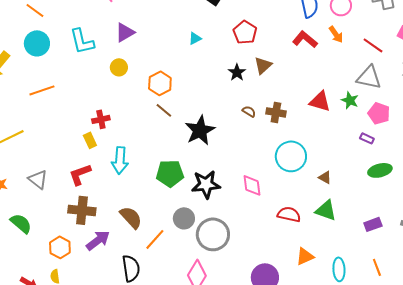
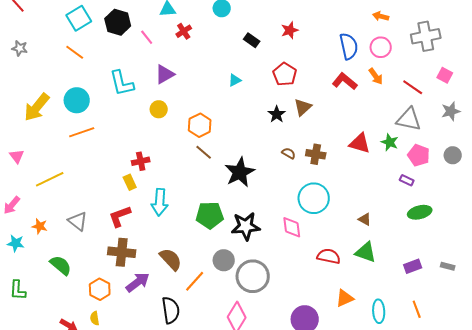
cyan circle: (37, 43) -> (77, 100), moved
cyan circle: (291, 156) -> (314, 198), moved

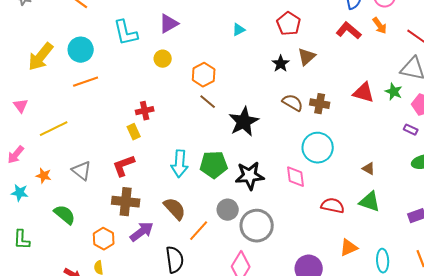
brown semicircle: (289, 153) -> (293, 103), size x1.5
cyan arrow: (160, 202) -> (180, 164), moved

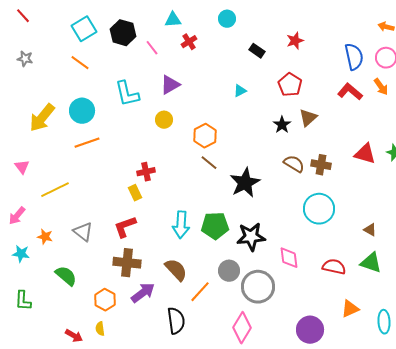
pink diamond: (296, 177) -> (289, 258), moved

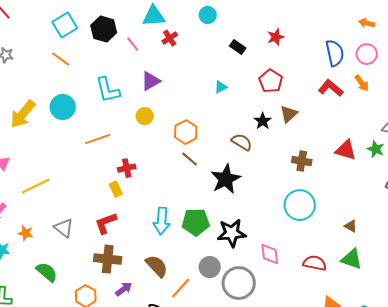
cyan triangle: (173, 20) -> (154, 16), size x1.4
orange line: (87, 143) -> (98, 139), moved
brown semicircle: (294, 164) -> (242, 142), moved
purple arrow: (143, 293) -> (124, 289), size x0.7

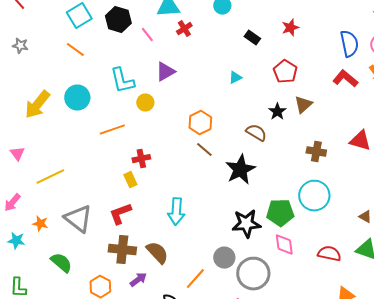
yellow circle: (145, 116) -> (145, 103), moved
green pentagon: (196, 222) -> (280, 213), moved
gray triangle: (64, 228) -> (78, 219), size x1.4
brown semicircle: (157, 266) -> (157, 253), moved

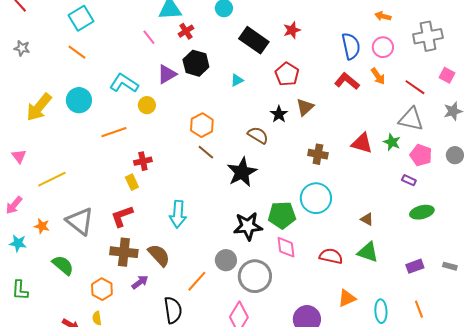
black hexagon: (118, 20) -> (196, 63), moved
black rectangle: (252, 38) -> (254, 40), size x1.8
cyan L-shape: (122, 81) -> (124, 83), turned 136

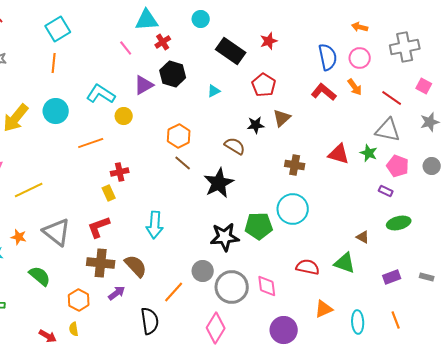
orange line: (77, 52) -> (54, 63), turned 60
black star: (279, 114) -> (256, 125), turned 30
brown triangle: (367, 219) -> (363, 237), moved
pink diamond: (286, 247) -> (267, 286), moved

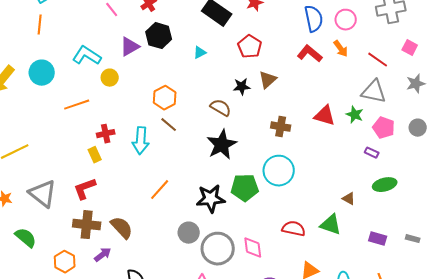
black star: (219, 183) -> (222, 145), moved
cyan arrow: (155, 225) -> (141, 141), moved
purple rectangle: (392, 277) -> (378, 239), turned 36
orange line: (174, 292) -> (160, 190), moved

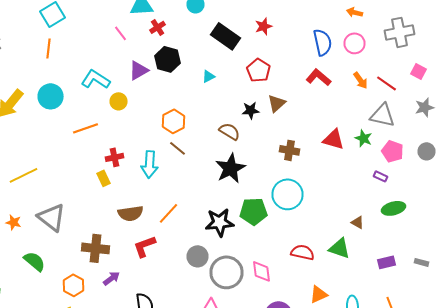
orange arrow: (341, 49) -> (360, 80), moved
red L-shape: (85, 189) -> (144, 246), moved
brown semicircle: (122, 228) -> (130, 213), moved, turned 125
purple rectangle: (378, 239) -> (386, 262), turned -30

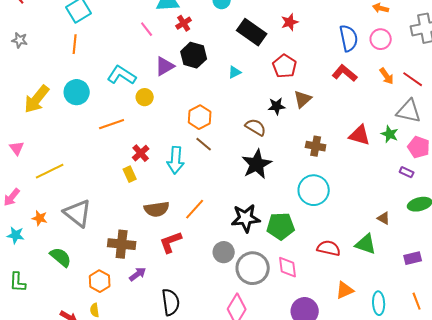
red cross: (114, 157) -> (141, 153), turned -30
green pentagon: (254, 211) -> (281, 226), moved

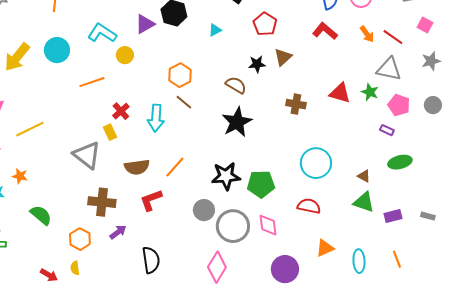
cyan circle: (314, 190) -> (316, 163), moved
gray triangle: (78, 213) -> (87, 155), moved
green triangle: (366, 244) -> (364, 202), moved

